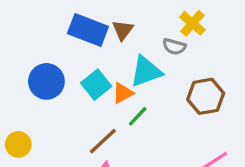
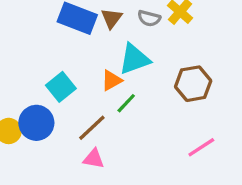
gray semicircle: (174, 47) -> (149, 18), moved
blue circle: (46, 81) -> (36, 123), moved
cyan square: (96, 85) -> (61, 87), moved

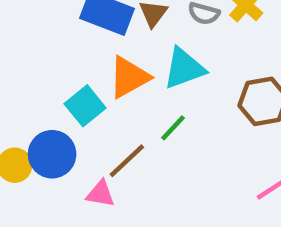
orange triangle: (111, 80) -> (129, 77), moved, size x1.5
pink triangle: (94, 159) -> (100, 194), moved

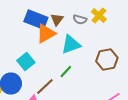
orange triangle: (129, 77) -> (46, 34), moved

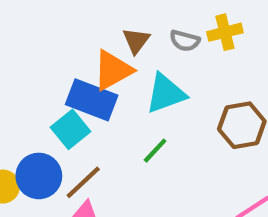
yellow cross: (99, 16) -> (225, 32), turned 35
blue rectangle: (36, 20) -> (92, 100), moved
brown line: (45, 86) -> (83, 182), moved

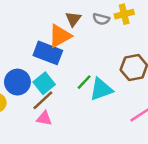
cyan triangle: (166, 94) -> (101, 89), moved
cyan square: (71, 129) -> (44, 83), moved
blue circle: (39, 176) -> (17, 82), moved

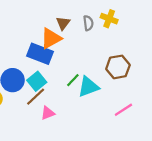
yellow cross: (124, 14) -> (109, 19), turned 35
gray semicircle: (101, 19) -> (88, 23), turned -112
pink triangle: (44, 118) -> (48, 113), moved, turned -32

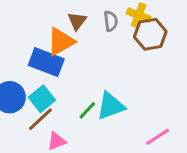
brown hexagon: (118, 67) -> (150, 34), moved
green line: (73, 80) -> (87, 110), moved

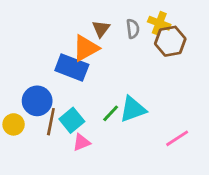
cyan square: (42, 99) -> (72, 120), moved
brown line: (40, 119) -> (51, 122), moved, turned -36

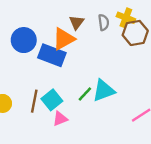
blue circle: (37, 101) -> (24, 40), moved

